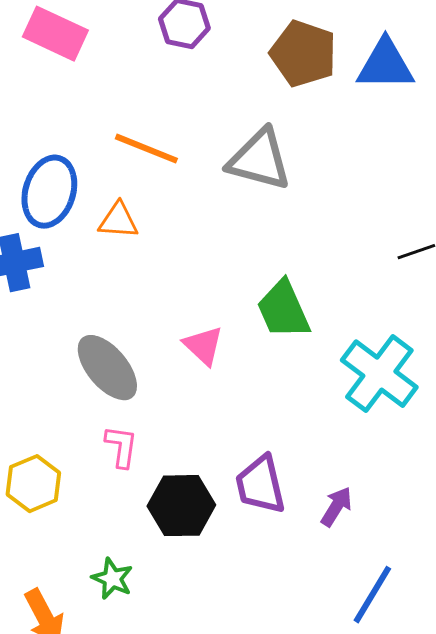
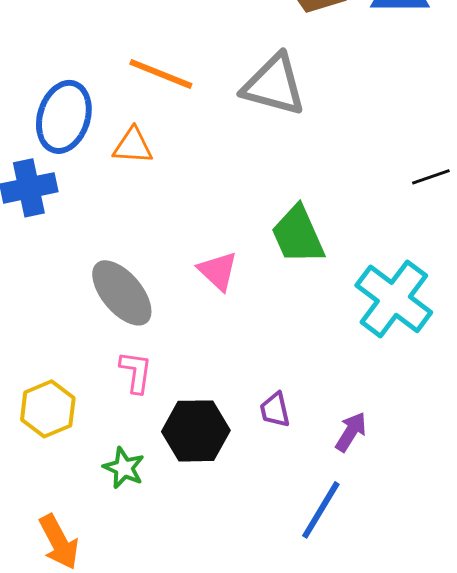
purple trapezoid: (260, 485) -> (275, 410), size x0.6
green star: (112, 579) -> (124, 468), moved
blue line: (372, 595) -> (321, 510), moved

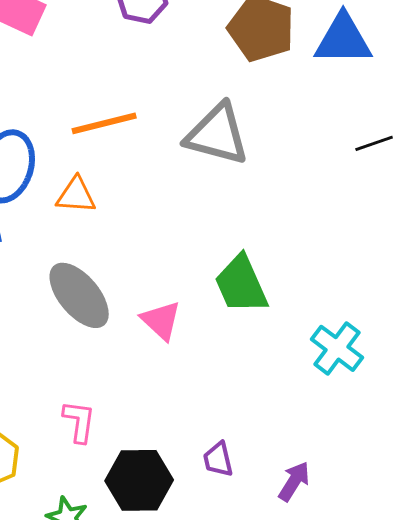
orange line: (161, 74) -> (104, 123), turned -36
black line: (431, 177) -> (374, 143), moved
gray ellipse: (122, 293) -> (79, 295), moved
cyan cross: (394, 299) -> (337, 348), size x0.7

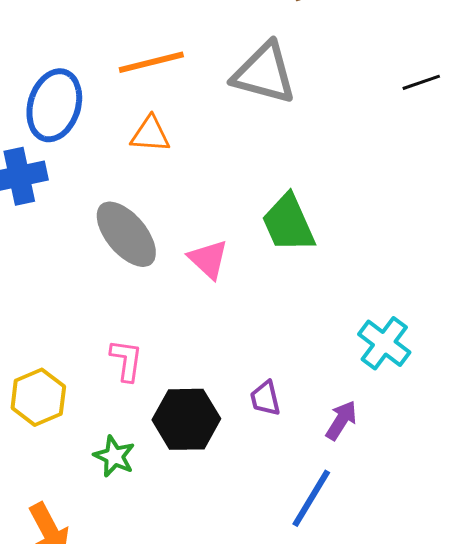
orange triangle: (76, 195) -> (150, 134), moved
cyan cross: (337, 348) -> (384, 343), moved

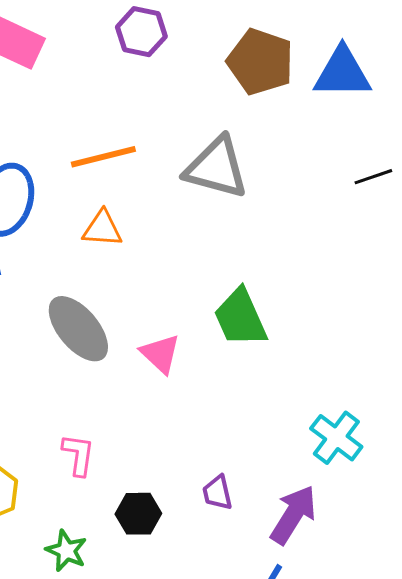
black hexagon: (186, 419) -> (138, 514), size x0.7
purple arrow: (341, 420) -> (293, 515), size x1.5

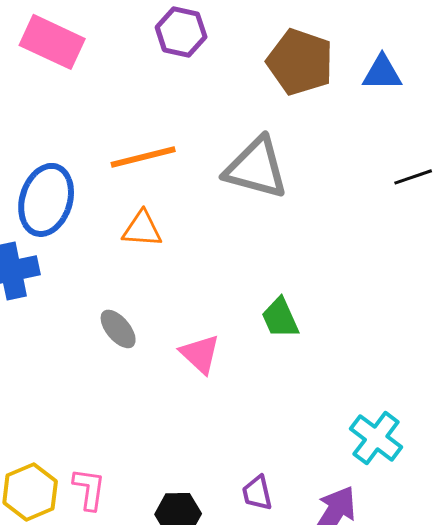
blue triangle: (342, 73) -> (382, 73), size x0.7
green trapezoid: (240, 318) -> (280, 318), size x0.7
gray ellipse: (78, 329) -> (118, 329), size x0.6
pink L-shape: (78, 455) -> (89, 489), moved

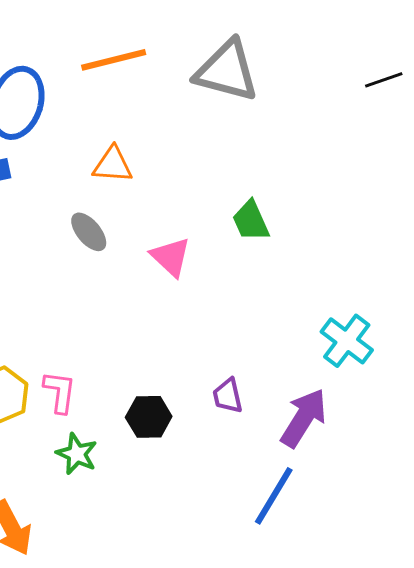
orange triangle: (142, 229) -> (113, 165), moved

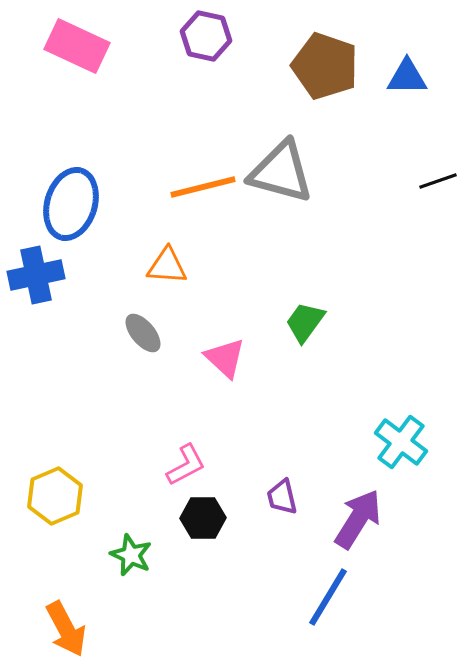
orange line: (114, 60) -> (203, 187), moved
green trapezoid: (251, 221) -> (305, 322), turned 60
pink L-shape: (60, 392) -> (186, 465), moved, turned 54

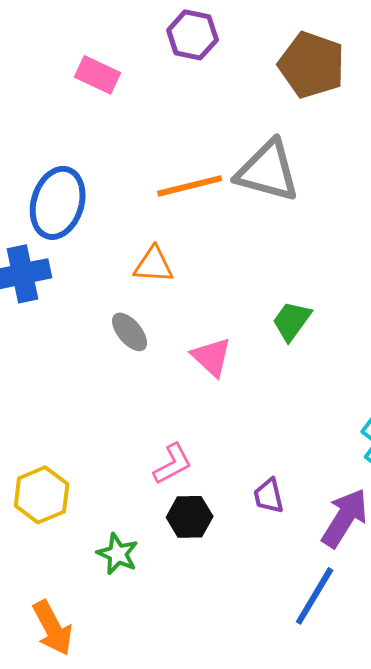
pink rectangle: (77, 46) -> (98, 75), moved, size x0.7

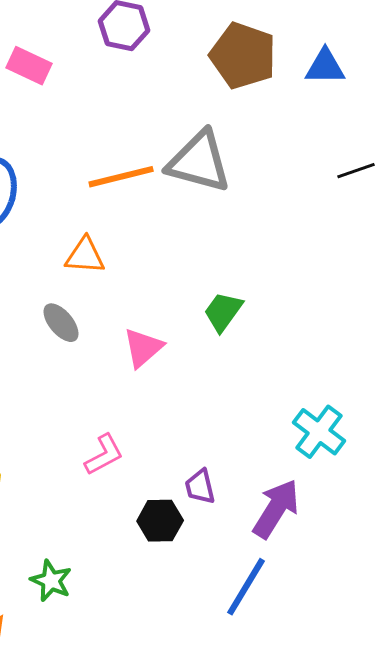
pink triangle: (212, 357) -> (143, 348), turned 36
black hexagon: (190, 517) -> (160, 521), moved
green star: (118, 554) -> (51, 581), moved

